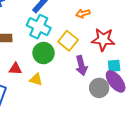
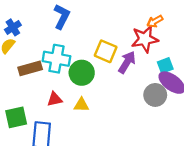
orange arrow: (83, 14) -> (155, 21), moved
cyan cross: (39, 27) -> (56, 59), moved
purple arrow: (81, 65) -> (127, 62), moved, turned -120

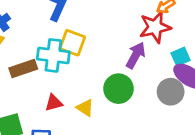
yellow square: (106, 51) -> (72, 43), moved
green circle: (82, 73) -> (118, 89), moved
yellow triangle: (81, 105) -> (85, 108), turned 35

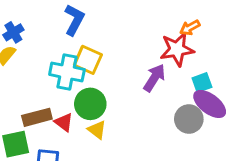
brown rectangle: (23, 68) -> (37, 117), moved
green circle: (118, 89) -> (90, 104), moved
red triangle: (54, 103) -> (64, 122), turned 48

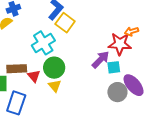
yellow square: (88, 60) -> (65, 23), moved
cyan cross: (67, 72) -> (43, 43), turned 35
cyan square: (202, 83) -> (114, 67), moved

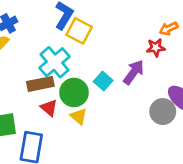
red star: (120, 44) -> (156, 48), size x0.6
cyan square: (114, 67) -> (103, 81), moved, turned -32
brown rectangle: (17, 69) -> (40, 84), moved

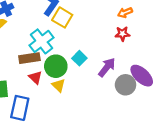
orange arrow: (169, 28) -> (125, 13), moved
purple arrow: (134, 72) -> (107, 67), moved

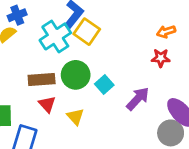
cyan cross: (41, 41) -> (55, 36), moved
green circle: (56, 66) -> (76, 75), moved
gray circle: (126, 85) -> (171, 133), moved

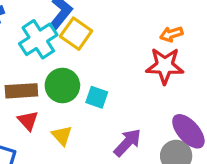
red star: (161, 58) -> (165, 66), size x1.6
cyan square: (104, 85) -> (97, 97), turned -30
purple arrow: (138, 99) -> (127, 143), moved

